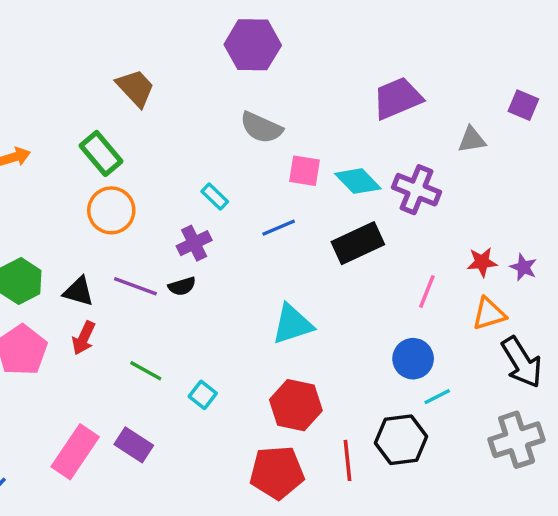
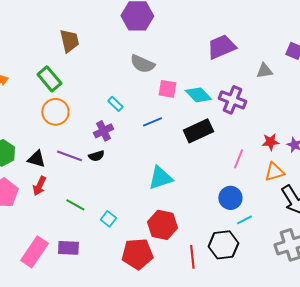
brown trapezoid: (135, 88) -> (69, 41), turned 30
purple rectangle: (134, 445) -> (68, 248), turned -30
red pentagon: (277, 472) -> (137, 254), moved

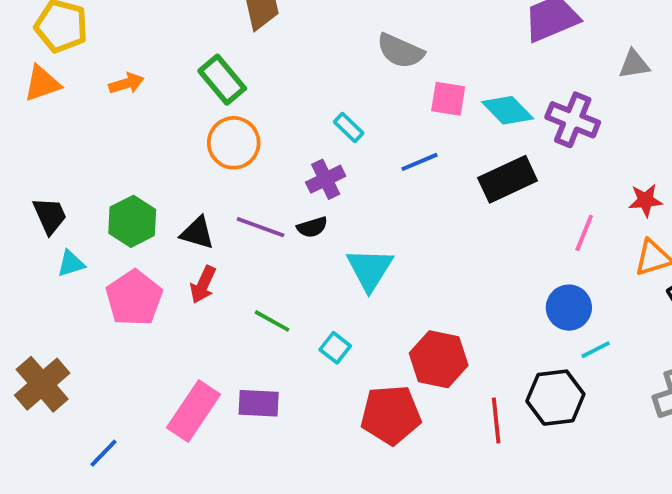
cyan triangle: (160, 178) -> (370, 269), moved, turned -40

